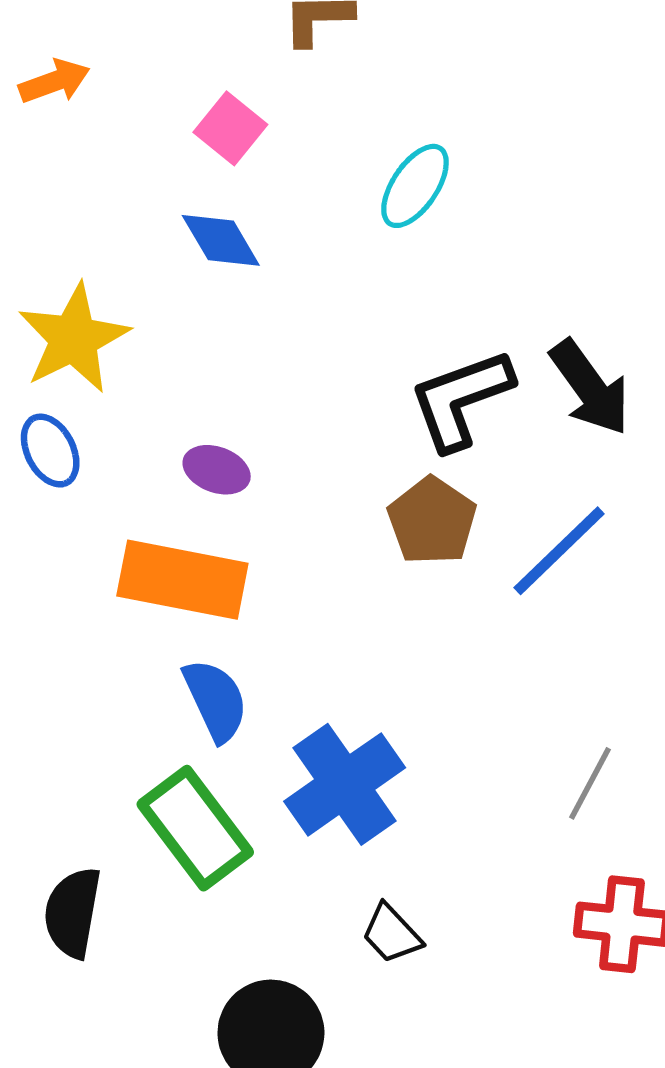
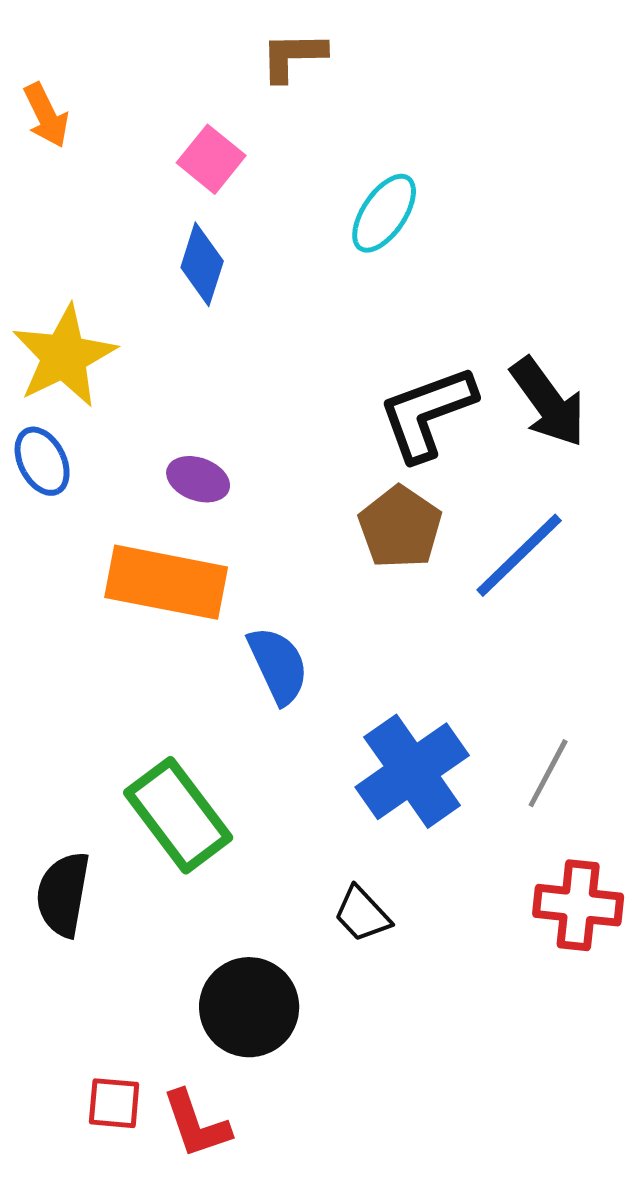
orange arrow: (54, 81) -> (46, 115), turned 84
blue diamond: (221, 240) -> (202, 264), turned 48
blue semicircle: (215, 700) -> (278, 665), moved
blue cross: (345, 784) -> (412, 771), moved

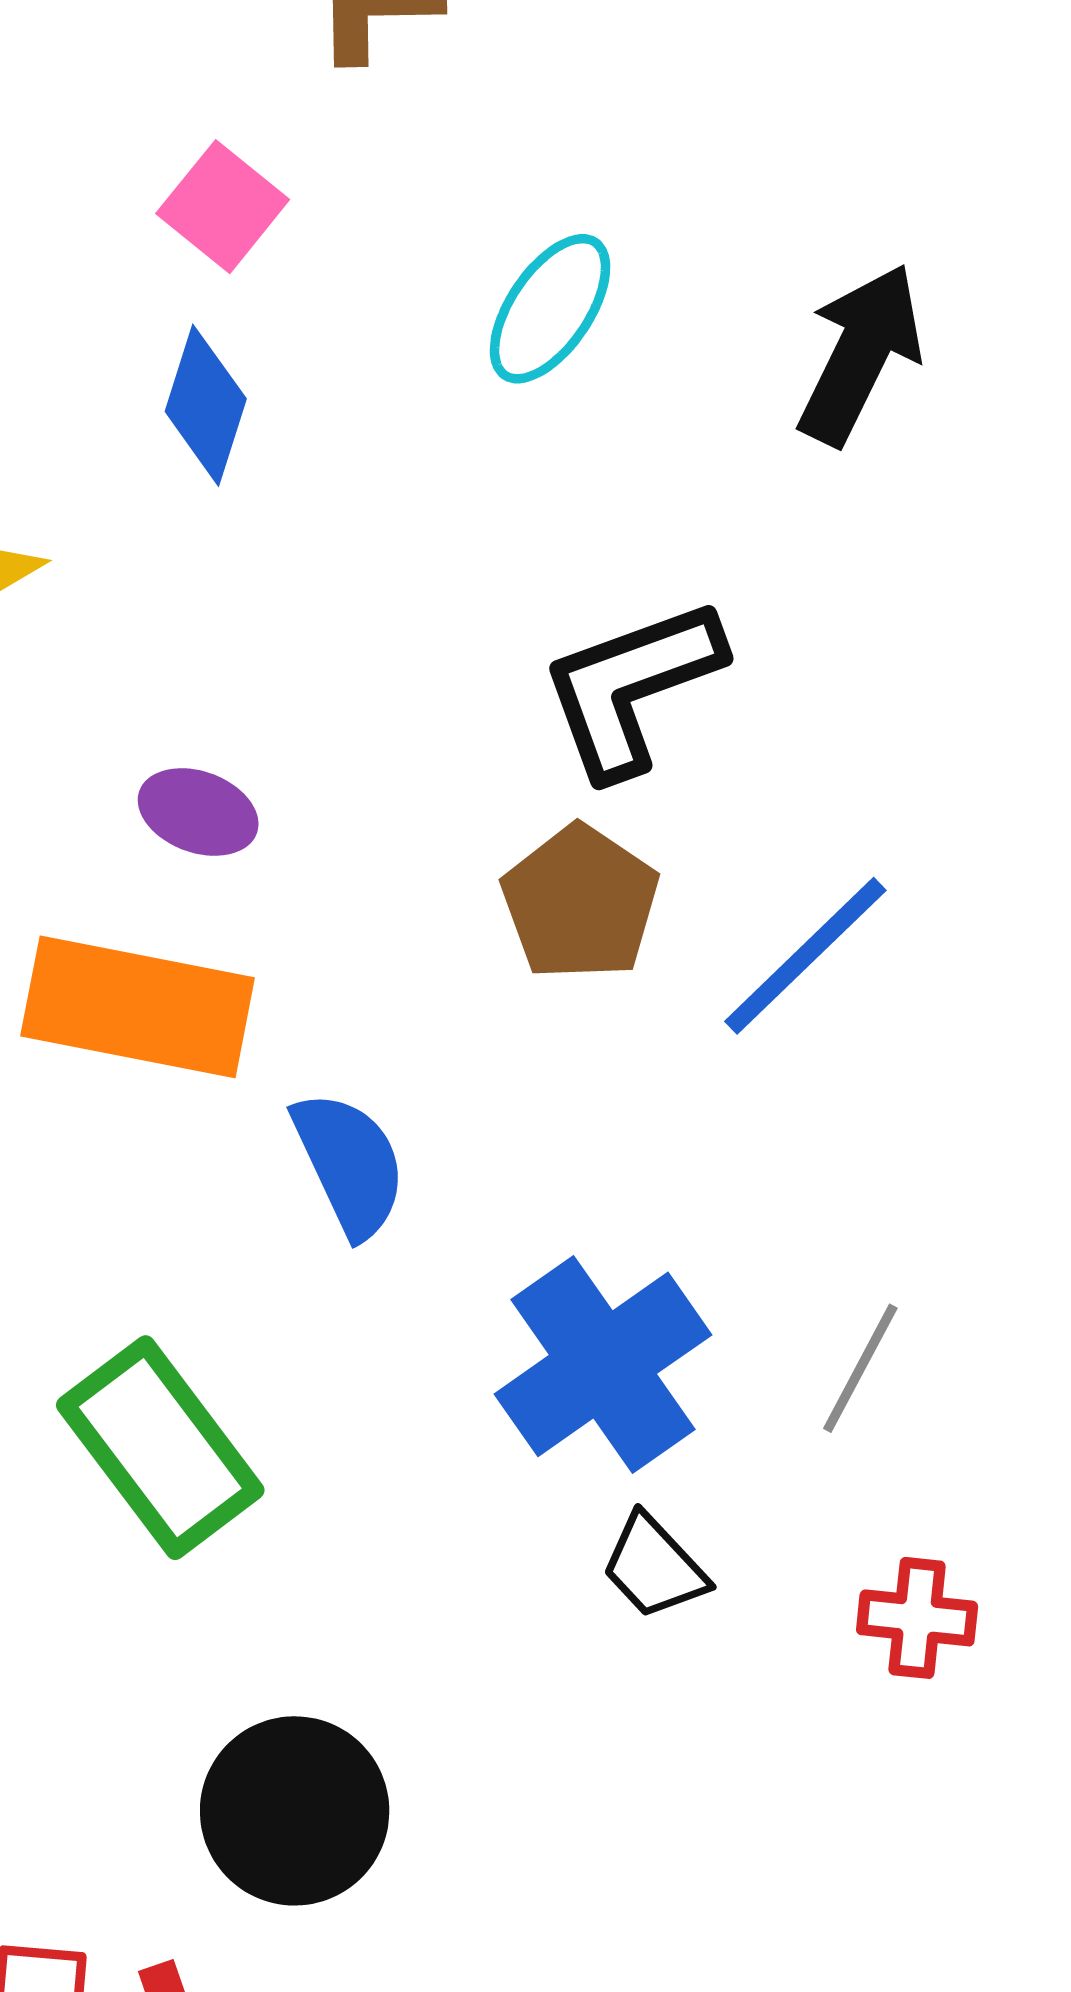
black arrow: (548, 402) -> (860, 354), moved, turned -118
red cross: (578, 905) -> (917, 1618), size x0.7
black trapezoid: (362, 914) -> (654, 1567), moved

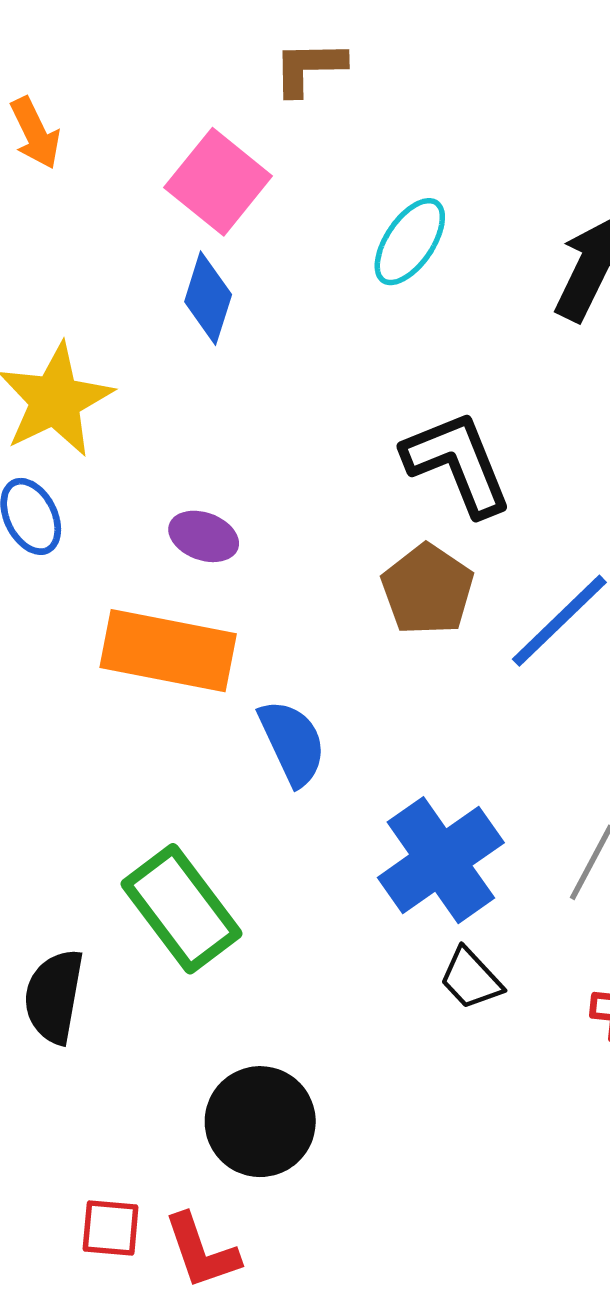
pink square: (223, 207) -> (218, 182), size x1.4
black L-shape: (631, 687) -> (457, 463), turned 88

